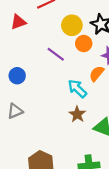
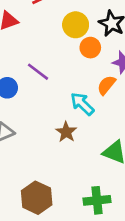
purple line: (56, 54) -> (38, 72), moved
brown star: (77, 114) -> (66, 132), moved

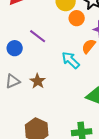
brown star: (66, 132) -> (38, 81), moved

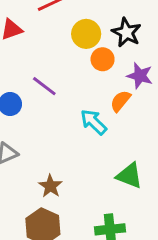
brown star: (38, 81) -> (50, 186), moved

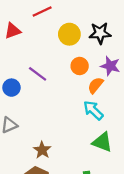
black star: (126, 32) -> (100, 33), turned -30
orange circle: (103, 59) -> (80, 66), moved
cyan arrow: (94, 122) -> (93, 110), moved

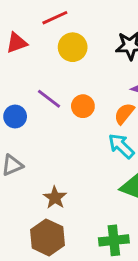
yellow circle: (69, 34) -> (73, 47), moved
orange circle: (80, 66) -> (83, 106), moved

